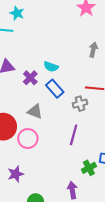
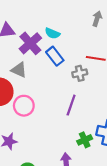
purple cross: (30, 78) -> (30, 43), size x1.5
gray triangle: (35, 111) -> (19, 70), moved

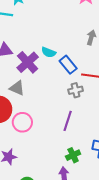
blue rectangle: (55, 56) -> (68, 65), moved
green cross: (85, 140) -> (73, 155), moved

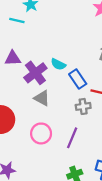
gray triangle: (17, 88) -> (42, 98), moved
pink circle: (22, 122) -> (41, 133), moved

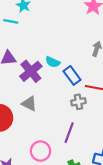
gray triangle: (42, 98) -> (29, 104), moved
pink circle: (41, 133) -> (41, 151), moved

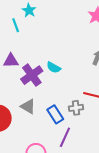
cyan line: (11, 21) -> (16, 25), turned 56
blue rectangle: (72, 75) -> (55, 114), moved

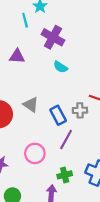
purple cross: (32, 75) -> (53, 37), moved, turned -30

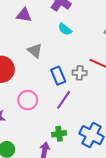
gray triangle: (31, 105) -> (35, 51), moved
pink circle: (35, 153) -> (28, 100), moved

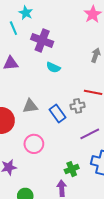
gray triangle: (35, 51) -> (30, 106), moved, turned -35
purple line: (64, 100) -> (90, 134), moved, turned 42

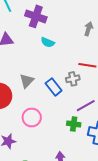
gray triangle: (30, 106) -> (27, 81), turned -35
green cross: (72, 169) -> (74, 124), moved, turned 32

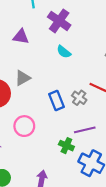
gray cross: (73, 79) -> (79, 98), turned 32
gray triangle: (27, 81) -> (23, 78), moved

